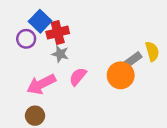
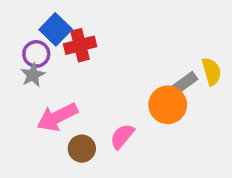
gray star: (60, 54) -> (33, 75), moved, turned 30
pink semicircle: (78, 77) -> (122, 136), moved
brown circle: (35, 116) -> (82, 149), moved

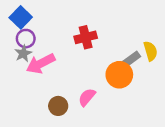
blue square: (56, 29) -> (21, 17), moved
red cross: (80, 45) -> (86, 37), moved
pink arrow: (57, 117) -> (41, 64), moved

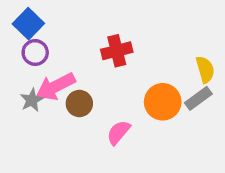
gray star: (23, 54) -> (32, 100), moved
gray rectangle: (131, 60) -> (198, 98), moved
brown circle: (58, 106) -> (79, 104), moved

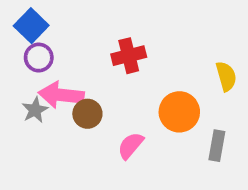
pink arrow: (56, 86) -> (61, 95), turned 33
gray rectangle: (198, 98) -> (217, 146), moved, turned -44

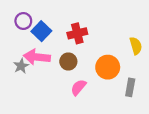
blue square: (31, 26) -> (41, 31), moved
purple circle: (39, 58) -> (23, 21), moved
brown circle: (87, 114) -> (68, 61), moved

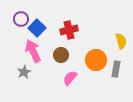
pink arrow: (37, 57) -> (33, 51), turned 60
gray star: (21, 66) -> (24, 72), moved
gray rectangle: (130, 87) -> (116, 69), moved

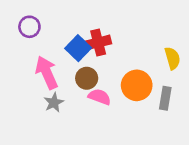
blue square: (37, 28) -> (78, 48), moved
gray star: (24, 72) -> (54, 103), moved
pink semicircle: (70, 78) -> (100, 97), moved, turned 70

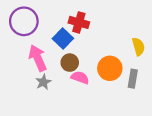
purple circle: (29, 27) -> (24, 21), size x1.6
red cross: (98, 42) -> (79, 22), moved, turned 30

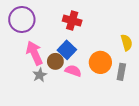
blue square: (63, 39) -> (67, 50), moved
brown circle: (70, 63) -> (55, 61), moved

